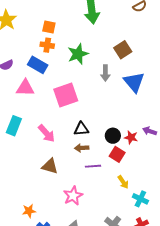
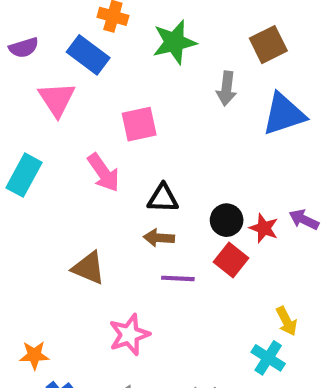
blue triangle: (134, 82) -> (284, 114), turned 45
pink triangle: (25, 88) -> (57, 99), turned 48
pink square: (66, 95) -> (139, 124), size x0.7
pink arrow: (47, 133) -> (103, 173), moved
yellow arrow: (123, 182) -> (287, 321), moved

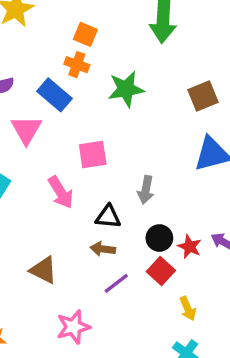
gray arrow: (227, 89) -> (146, 190), moved
purple line: (178, 278) -> (116, 283), turned -44
yellow arrow: (287, 321) -> (188, 309), moved

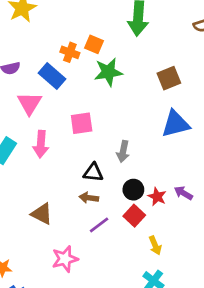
orange square: (85, 34) -> (94, 44), moved
pink arrow: (61, 192) -> (41, 144), moved, turned 35

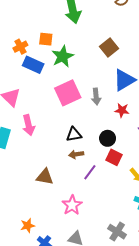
orange cross: (70, 52) -> (20, 47), moved, turned -32
blue rectangle: (52, 76) -> (33, 65), moved
pink square: (82, 123) -> (68, 93), moved, size x1.4
gray arrow: (123, 152) -> (96, 97), moved
red star: (157, 197) -> (122, 110), moved

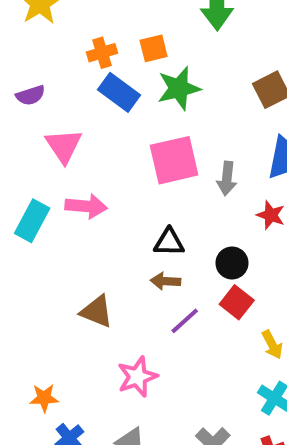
orange square: (46, 39) -> (154, 48), turned -32
pink arrow: (29, 125) -> (86, 206), turned -84

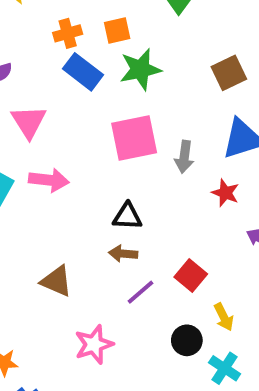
black circle: (232, 263) -> (187, 340), moved

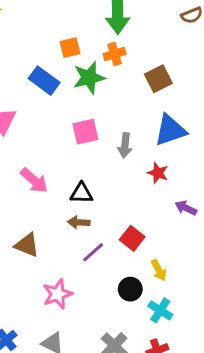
orange cross: (68, 33) -> (115, 54), moved
pink square: (134, 138) -> (85, 132), size x0.7
pink arrow: (49, 180) -> (34, 181), moved, turned 36

